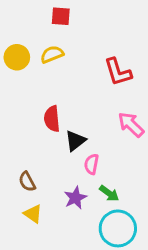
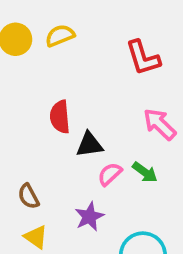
black triangle: (75, 141) -> (89, 145), turned 30
pink semicircle: (91, 164) -> (110, 174), turned 36
green arrow: (109, 193) -> (145, 172), moved

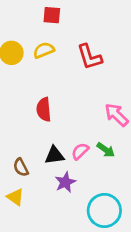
red L-shape: (143, 58) -> (90, 57), moved
black triangle: (89, 145) -> (55, 155), moved
yellow triangle: (36, 237) -> (15, 197), moved

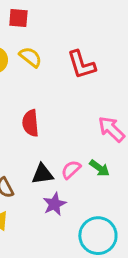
red square: (52, 15) -> (18, 18), moved
yellow semicircle: (44, 50) -> (30, 57), turned 60

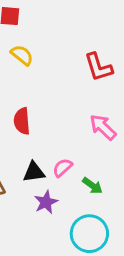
red L-shape: (81, 65) -> (98, 67), moved
green arrow: (99, 168) -> (92, 186), moved

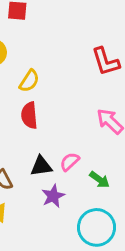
yellow semicircle: (22, 55) -> (29, 81), moved, turned 85

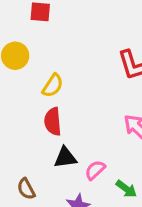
black triangle: (41, 166) -> (65, 158), moved

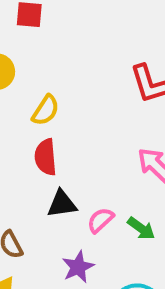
green arrow: (126, 189) -> (141, 228), moved

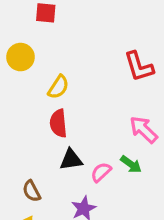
green arrow: (141, 228) -> (131, 164), moved

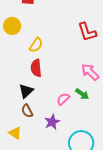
black triangle: (71, 160) -> (26, 91), moved, turned -35
brown semicircle: (32, 191) -> (27, 111), moved

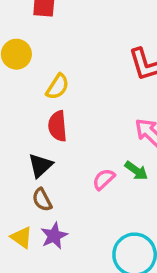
purple star: (52, 122) -> (54, 236), moved

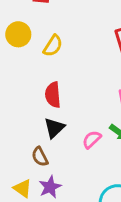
yellow semicircle: (57, 87) -> (53, 46), moved
black triangle: (40, 165) -> (54, 128), moved

